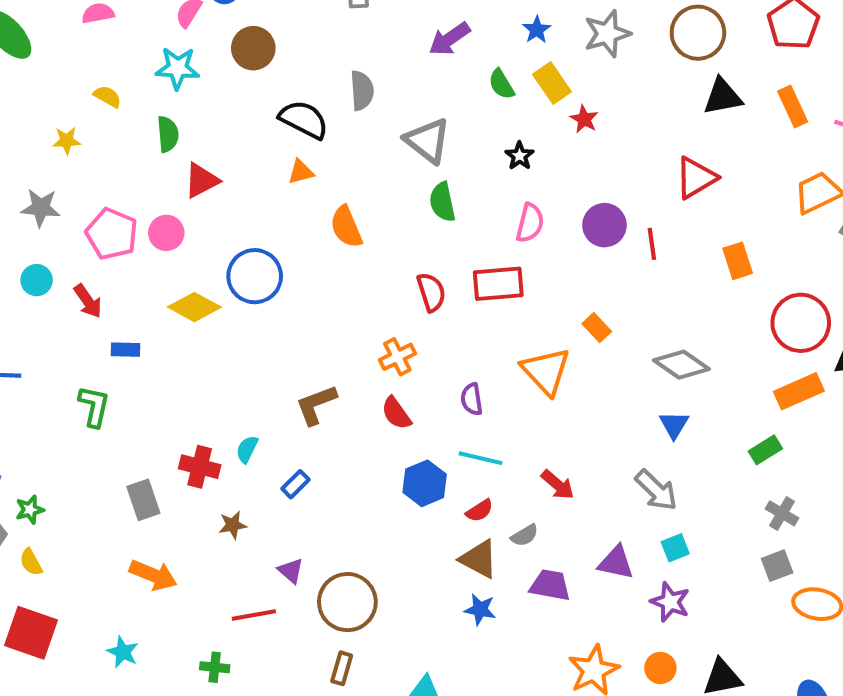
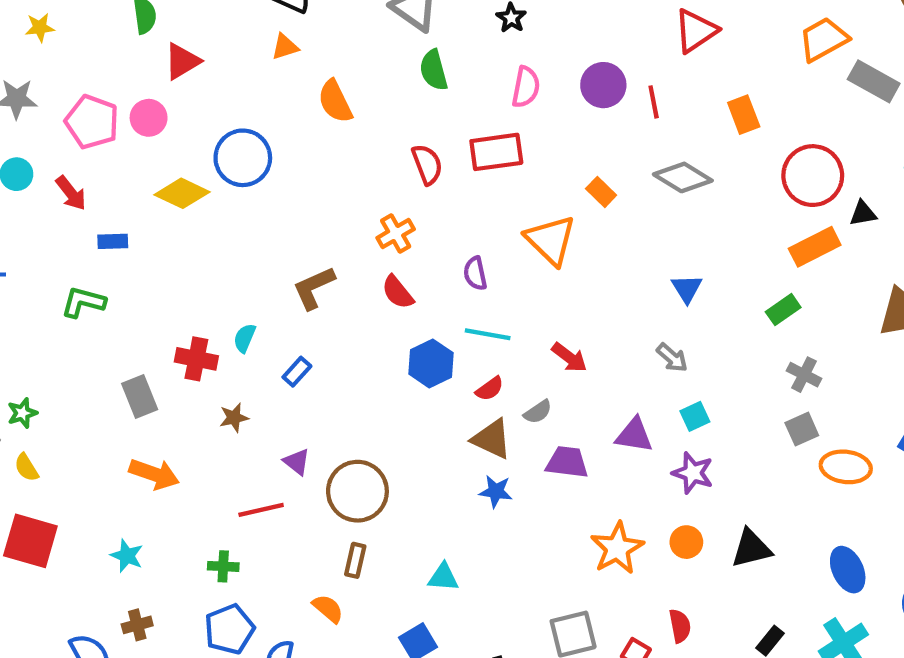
gray diamond: (681, 365) -> (683, 177), moved
green L-shape: (94, 406) -> (83, 302), turned -84
gray arrow: (656, 490) -> (672, 358), size x0.7

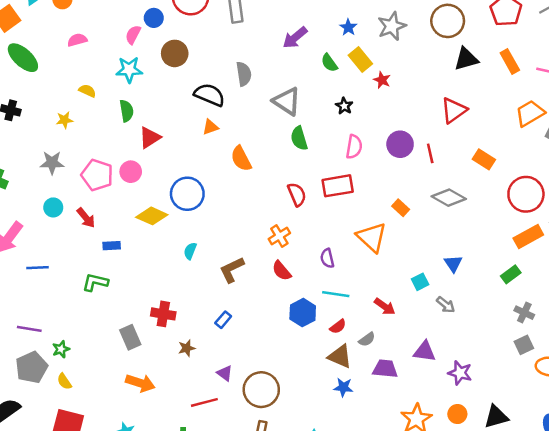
orange rectangle: (744, 115) -> (484, 159), turned -35
cyan semicircle: (245, 338) -> (190, 251), moved
cyan square: (695, 416) -> (420, 282), moved

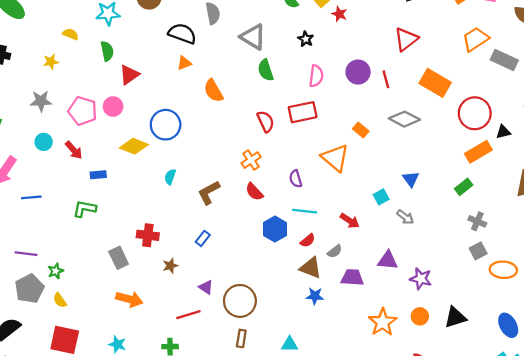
orange rectangle: (484, 159) -> (435, 83), size x1.5

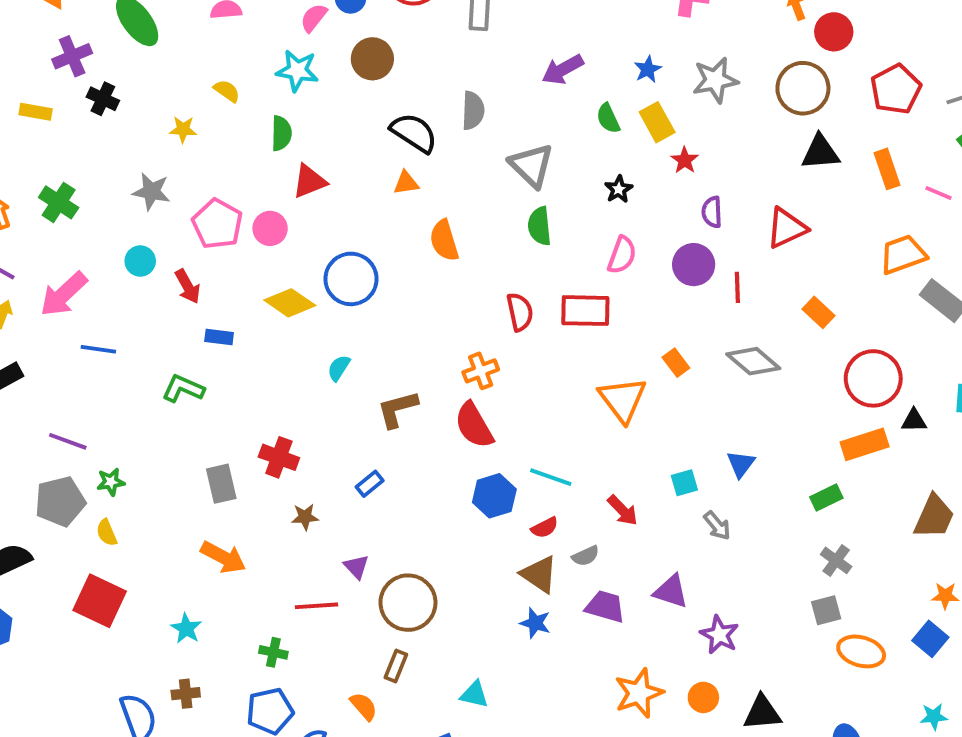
orange rectangle: (435, 83) -> (818, 312), size x0.6
purple semicircle: (296, 179) -> (712, 212), moved
red semicircle: (254, 192) -> (474, 425), size x1.4

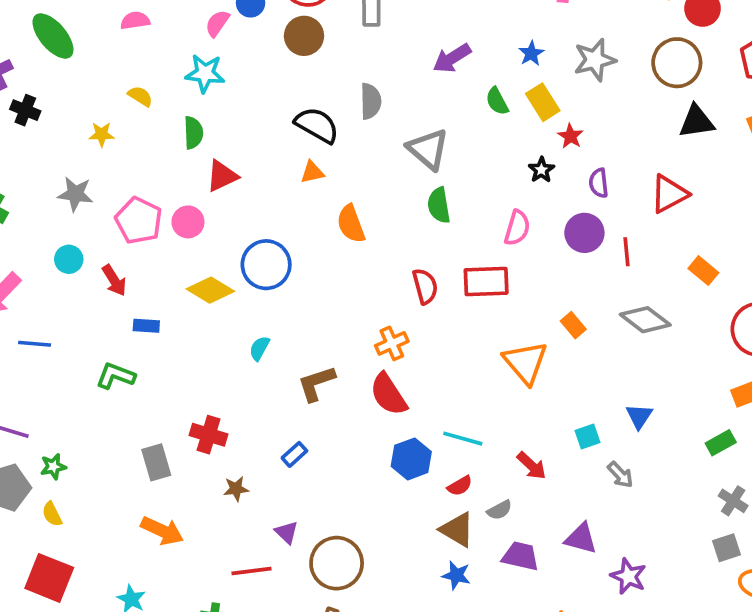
brown circle: (372, 59) -> (304, 36), moved
black star: (619, 189) -> (541, 170), moved

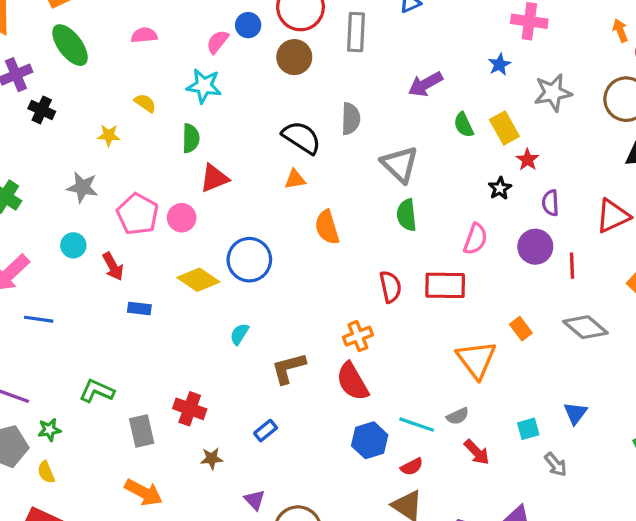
blue star: (531, 53) -> (499, 64), moved
green L-shape: (116, 376) -> (97, 391), moved
gray semicircle: (500, 510) -> (458, 416), moved

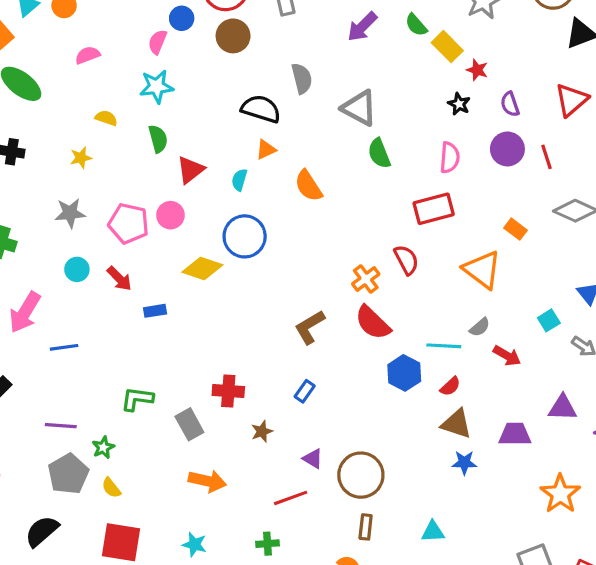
green semicircle: (464, 125) -> (416, 25), moved
red semicircle: (390, 287) -> (406, 260), moved
cyan semicircle: (239, 334) -> (239, 180), moved

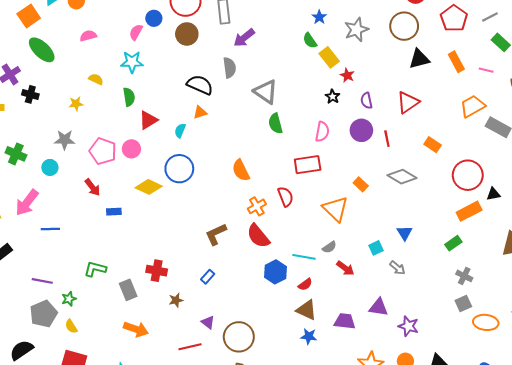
purple arrow: (362, 27) -> (244, 38), moved
orange semicircle: (308, 186) -> (241, 170), moved
cyan circle: (77, 269) -> (50, 167), moved

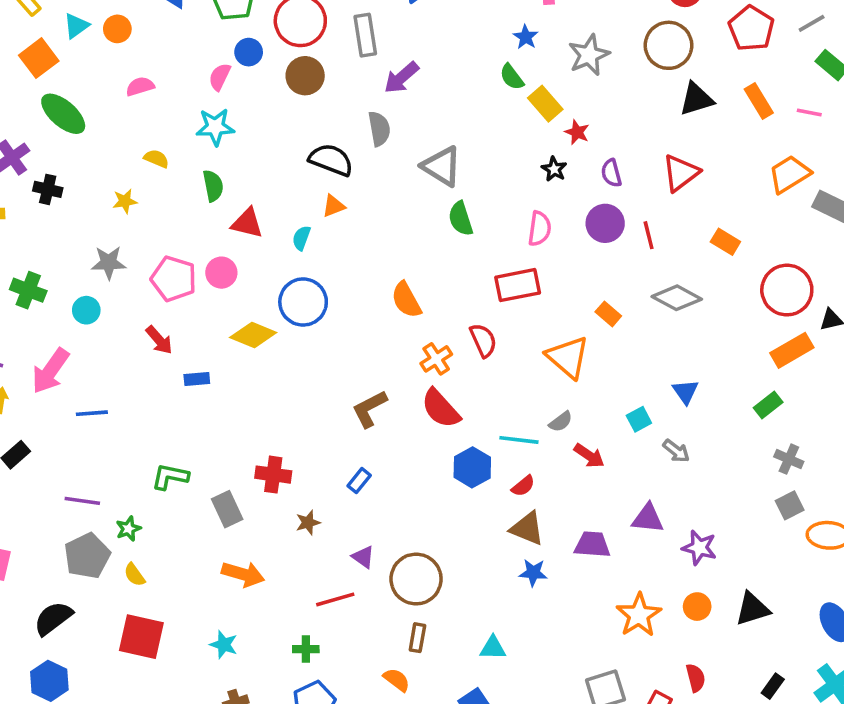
red triangle: (148, 120) -> (247, 223), turned 48

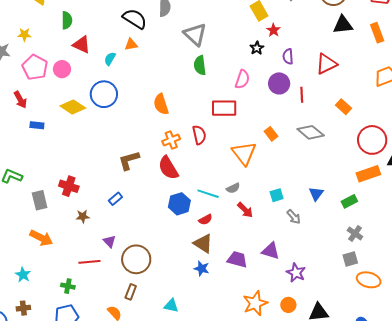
yellow star: (125, 201) -> (24, 35), moved
blue triangle: (685, 392) -> (316, 194), moved

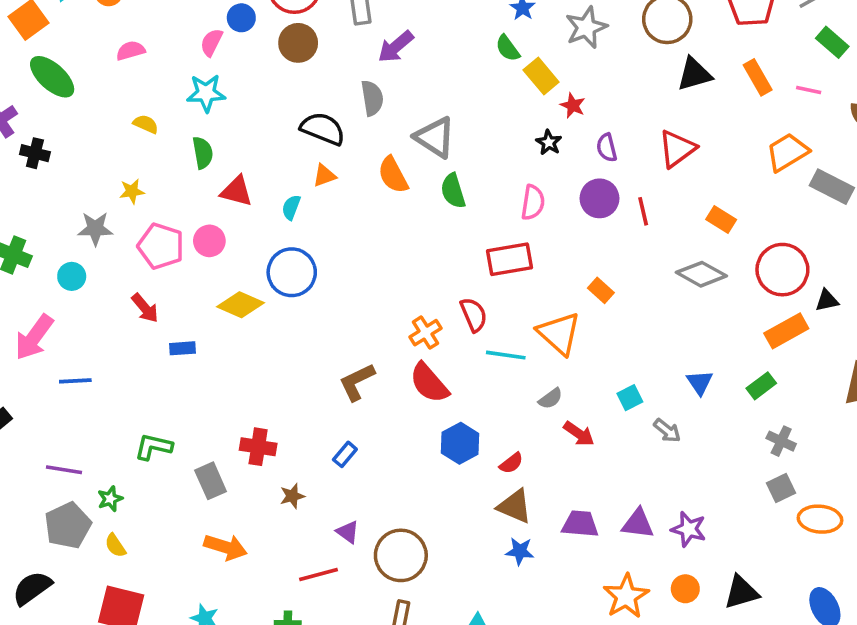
orange semicircle: (161, 104) -> (393, 175), moved
gray diamond: (311, 132) -> (701, 274), moved
cyan line: (208, 194) -> (506, 355), moved
purple triangle: (271, 251) -> (638, 524), moved

